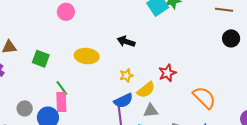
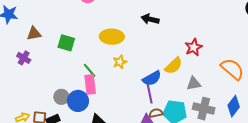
yellow star: (126, 76) -> (120, 62), moved
gray circle: (25, 108) -> (61, 97), moved
gray triangle: (151, 111) -> (194, 84), moved

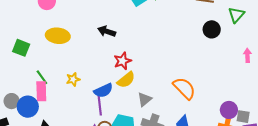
yellow ellipse: (112, 37) -> (58, 36), moved
red star: (194, 47) -> (123, 61), moved
yellow star: (120, 62) -> (73, 79), moved
gray triangle: (194, 84) -> (145, 99), turned -35

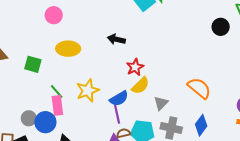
yellow star: (73, 79) -> (88, 90), size x1.6

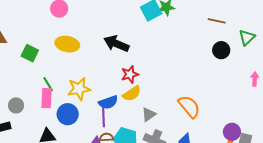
black arrow: (116, 39) -> (116, 44), size x1.4
blue circle: (45, 122) -> (68, 114), moved

